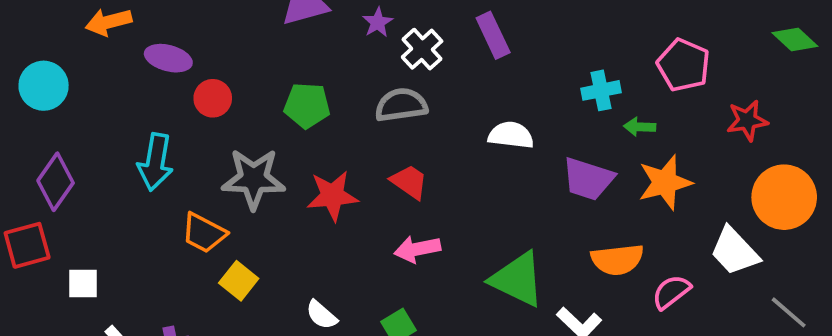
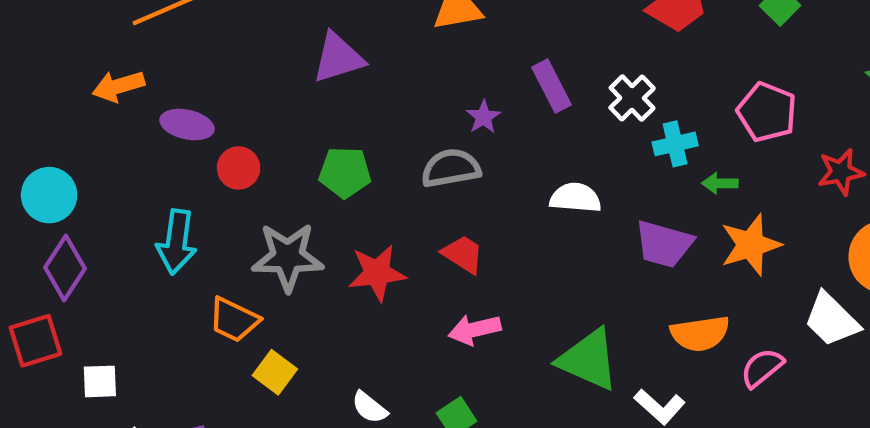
purple star: (378, 22) -> (483, 117), moved
white cross: (422, 49) -> (632, 98), moved
cyan circle: (44, 86) -> (49, 195), moved

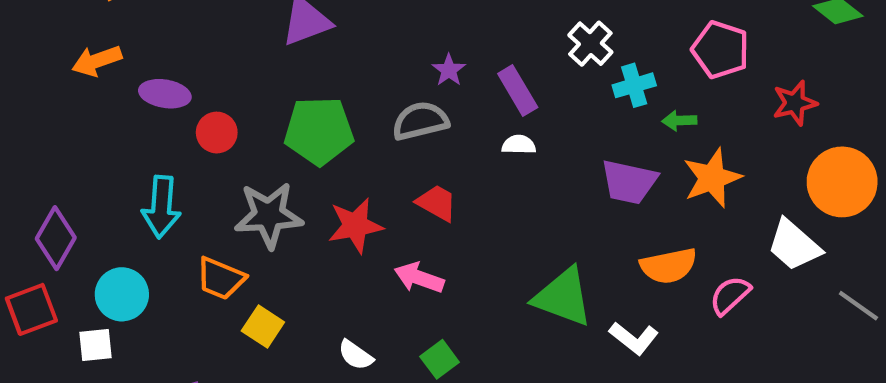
purple rectangle: (551, 86) -> (518, 90), moved
green pentagon: (345, 172) -> (319, 131), size x1.4
cyan circle: (49, 195) -> (122, 294), moved
white semicircle: (575, 198) -> (519, 145), moved, size x0.7
pink arrow: (475, 330) -> (419, 278), moved, turned 36

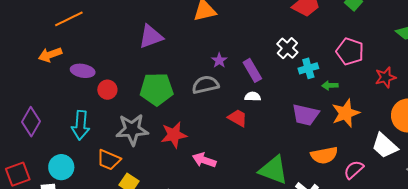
red trapezoid: (437, 203) -> (238, 118), moved
purple diamond: (56, 238) -> (31, 122), moved

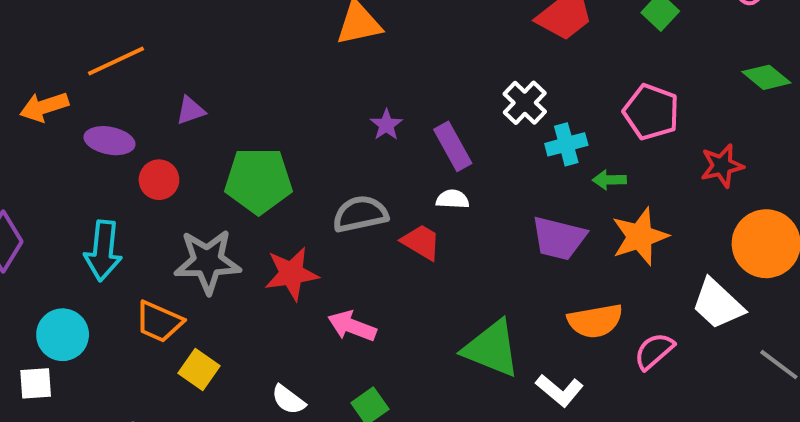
orange line: (69, 19) -> (116, 61), moved
purple triangle: (151, 36) -> (191, 110), moved, size x0.6
gray semicircle: (205, 85) -> (360, 214), moved

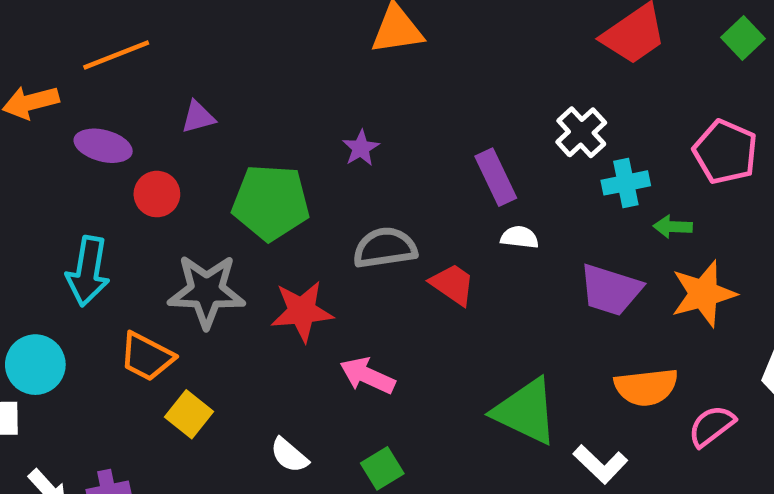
purple star: (386, 125) -> (361, 148), moved
white semicircle: (453, 199) -> (519, 237), moved

